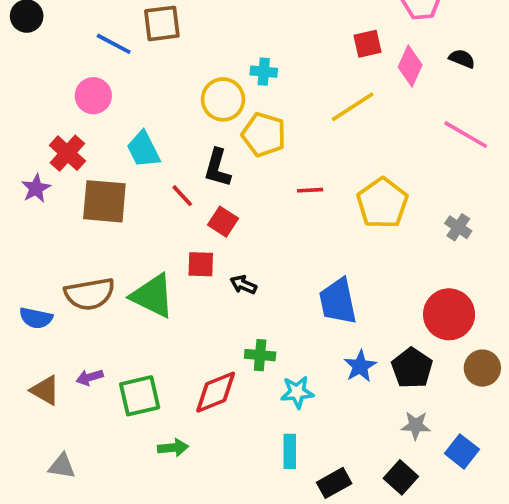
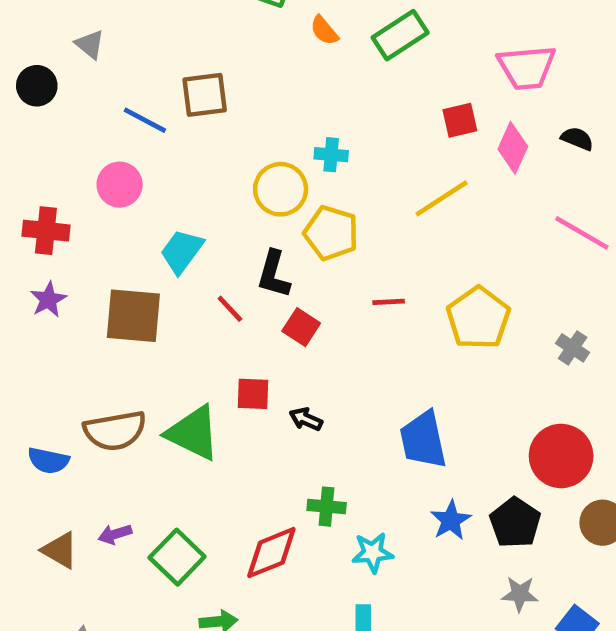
cyan trapezoid: (143, 149) -> (182, 251), turned 63
red cross: (67, 153) -> (46, 231), moved, turned -36
red square: (223, 222) -> (301, 327), moved
green square: (140, 396) -> (177, 557), turned -33

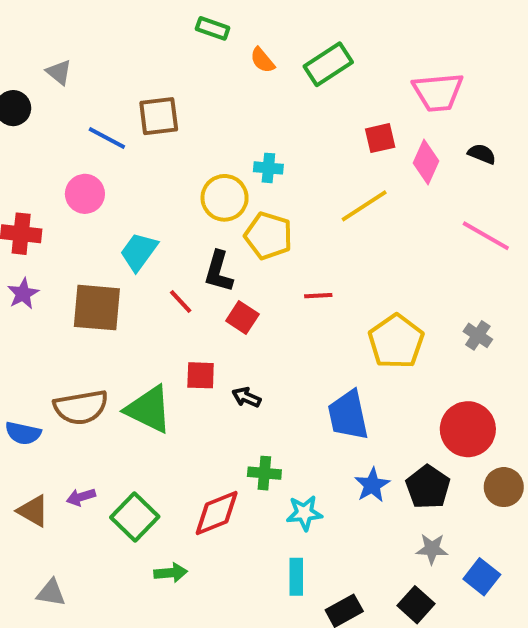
yellow pentagon: (478, 318) -> (396, 341), moved

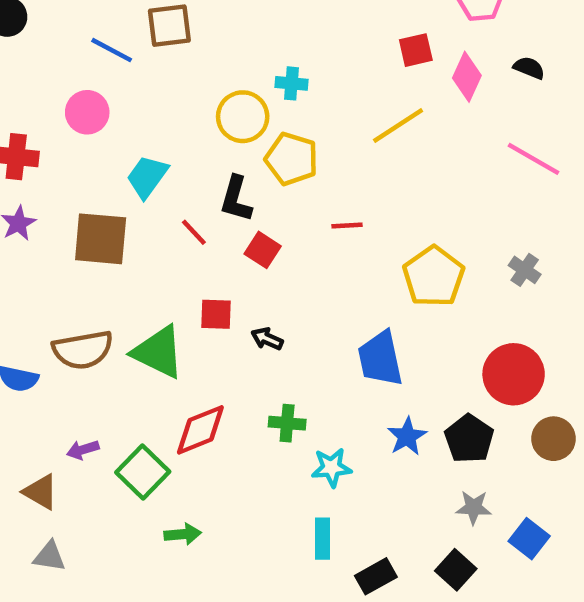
brown triangle: (33, 511) -> (41, 492), moved
red diamond: (217, 513) -> (200, 430), moved

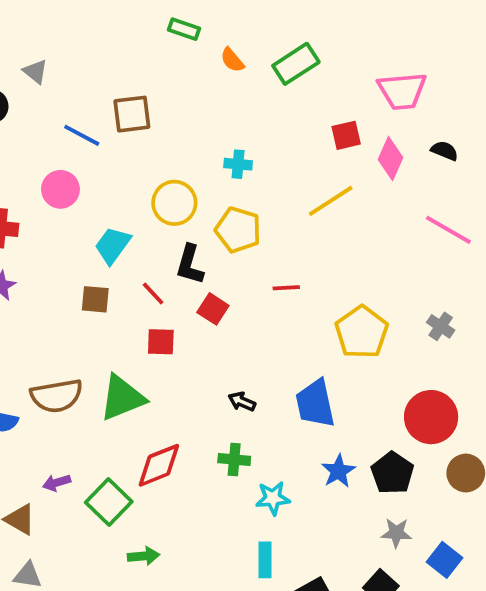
yellow circle: (243, 117) -> (174, 203), moved
brown square: (101, 239) -> (95, 299), moved, size x0.6
red square: (216, 314) -> (161, 342), moved
black arrow: (267, 339) -> (242, 402), moved
green triangle: (158, 352) -> (122, 398), turned -48

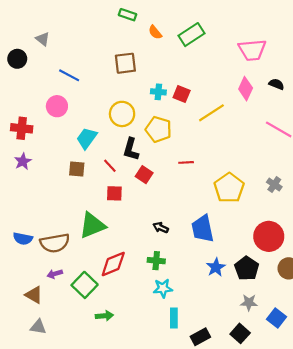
brown square: (132, 114) -> (125, 63), moved
red square: (346, 135) -> (182, 94), moved, turned 35
brown semicircle: (57, 396) -> (55, 243), moved
cyan star: (273, 498) -> (163, 288), moved

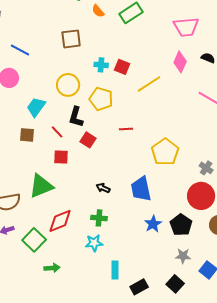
gray cross: (274, 185) -> (206, 168), moved
cyan star: (163, 288) -> (94, 243), moved

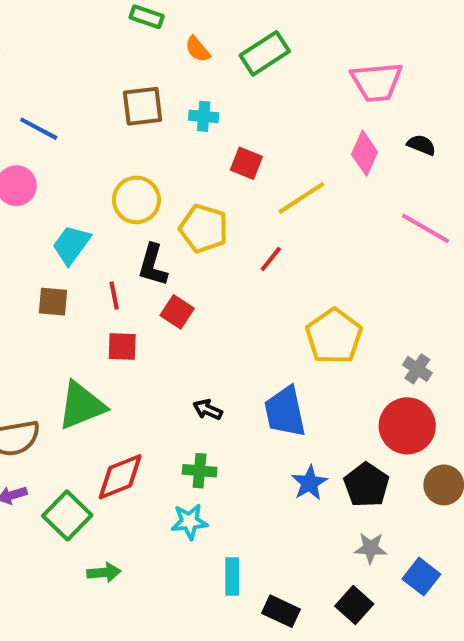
cyan cross: (101, 65) -> (204, 116), moved
red line: (126, 129) -> (271, 259), moved, turned -48
red line: (57, 132) -> (114, 296), turned 32
black rectangle: (139, 287) -> (281, 611), turned 54

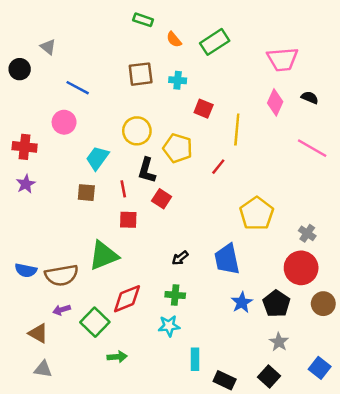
yellow line: (301, 198) -> (237, 130), turned -52
black arrow: (208, 410) -> (180, 258), turned -63
gray star: (371, 548) -> (279, 342), turned 30
blue square: (421, 577) -> (320, 368), moved

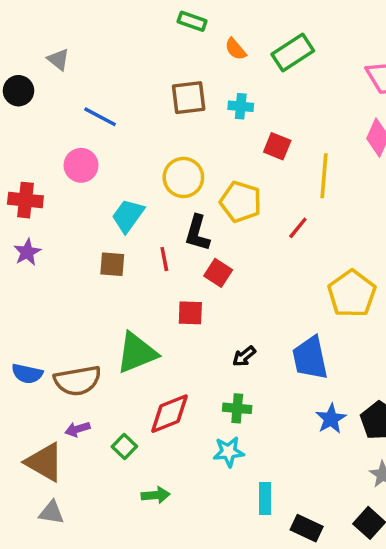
red square: (128, 220) -> (190, 313), moved
green square: (95, 322) -> (124, 447), size x0.6
brown triangle: (38, 333) -> (45, 462), size x1.4

